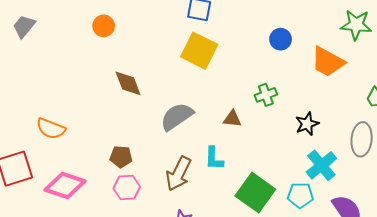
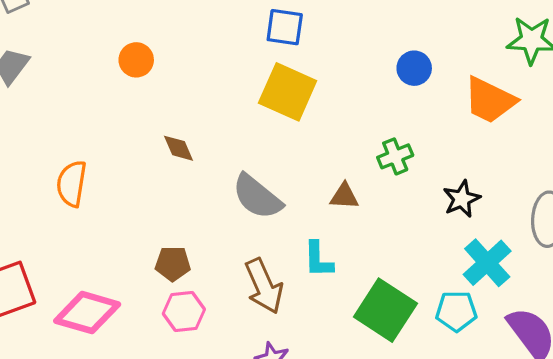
brown diamond: (128, 83) -> (178, 148), size x0.7
gray semicircle: (177, 117) -> (257, 197), turned -104
orange semicircle: (51, 129) -> (72, 184), moved, turned 80
brown arrow: (178, 174) -> (264, 286), turned -48

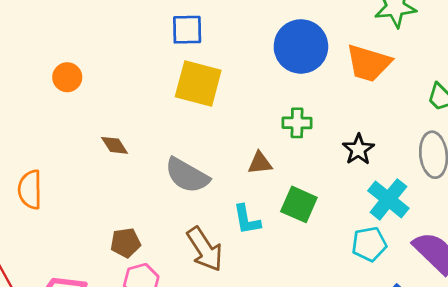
blue circle: (414, 68) -> (301, 46), size x1.8
green cross: (395, 156) -> (297, 123), turned 32
green square: (385, 310) -> (299, 204), moved, size x0.7

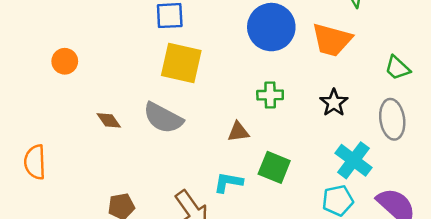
black star: (358, 149) -> (334, 103), moved
gray semicircle: (187, 175) -> (163, 118), moved
cyan L-shape: (247, 220) -> (228, 182), turned 112

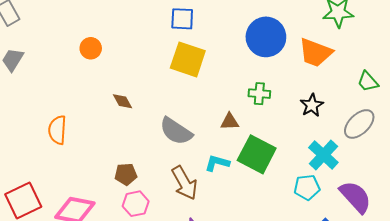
gray semicircle: (163, 118) -> (176, 131), moved
gray ellipse: (392, 119) -> (359, 124), turned 48
green square: (274, 167) -> (257, 154), size x1.4

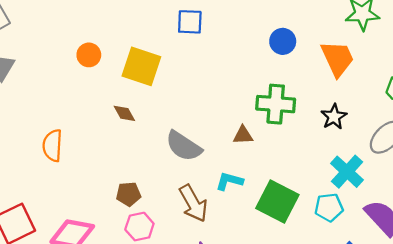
blue circle: (266, 37) -> (283, 41), size x0.6
orange trapezoid: (315, 53) -> (337, 58), turned -135
yellow square: (188, 59) -> (141, 66), moved
green cross: (259, 94) -> (276, 104), size x1.6
green square: (257, 154) -> (277, 202), moved

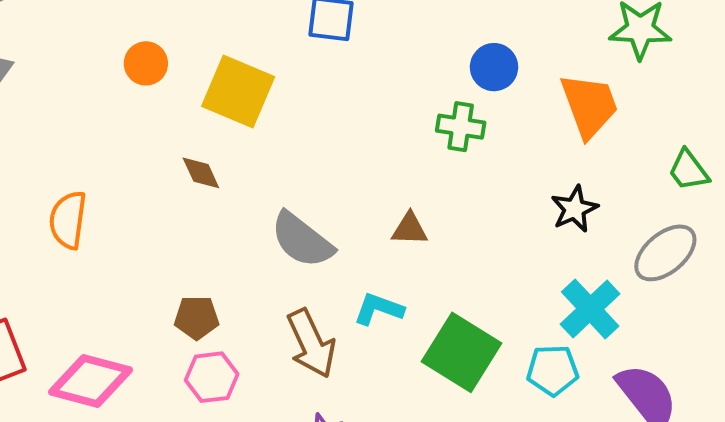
green cross: (276, 104) -> (461, 127), moved, size x0.7

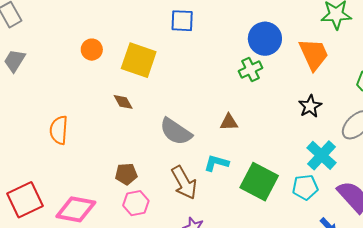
blue circle: (494, 67) -> (265, 39), size x1.4
green cross: (461, 127) -> (251, 69), turned -30

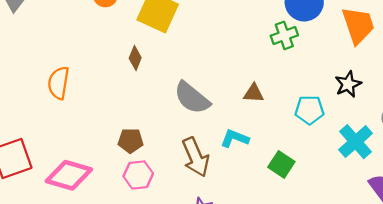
brown diamond: (123, 102) -> (135, 58), turned 45
green square: (259, 182) -> (281, 164), size x0.6
cyan pentagon: (305, 187) -> (309, 110), moved

